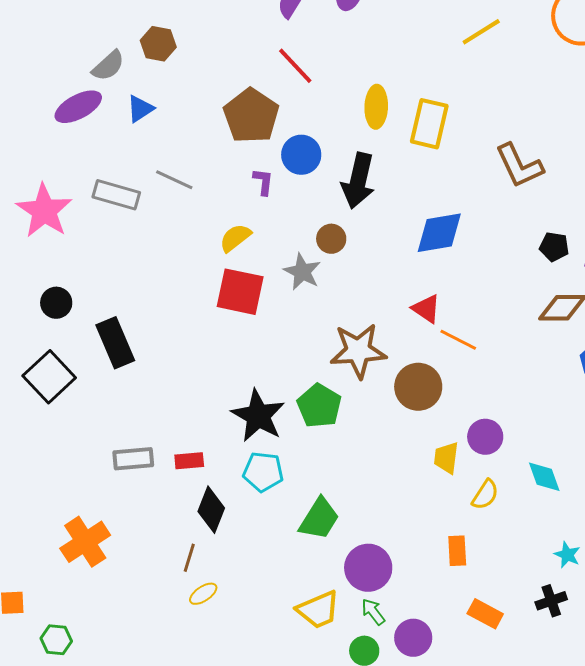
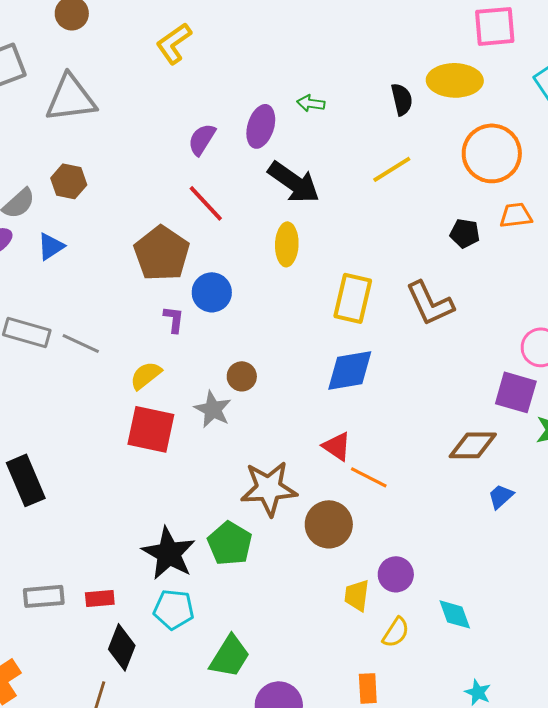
yellow rectangle: (429, 124) -> (353, 298), moved
gray line: (174, 180) -> (81, 343), moved
black arrow: (358, 181) -> (294, 182), moved, turned -68
black pentagon: (554, 247) -> (465, 233), moved

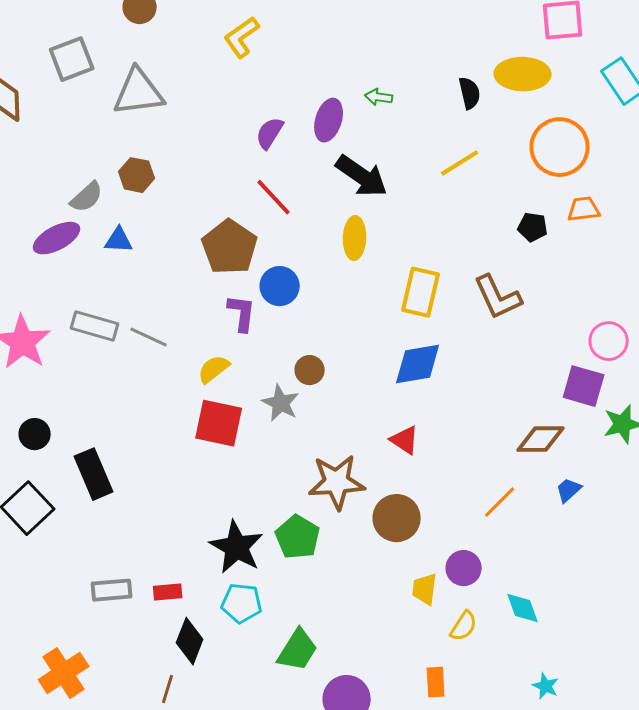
blue triangle: (51, 246) -> (119, 240), turned 36
purple L-shape: (174, 319) -> (242, 313), size x1.4
orange line: (369, 477) -> (500, 502), moved, turned -72

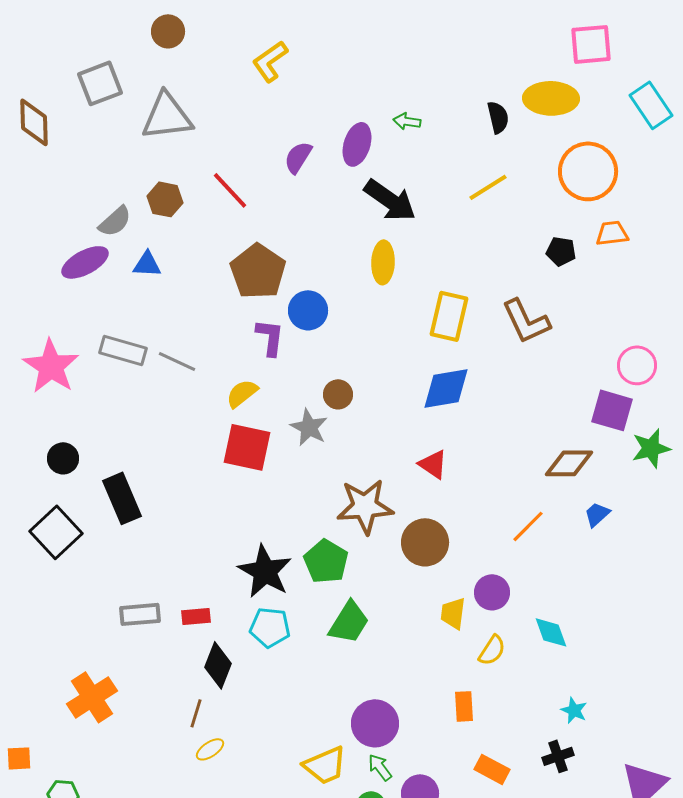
red line: (274, 197) -> (230, 190), moved
green trapezoid: (298, 650) -> (349, 622), moved

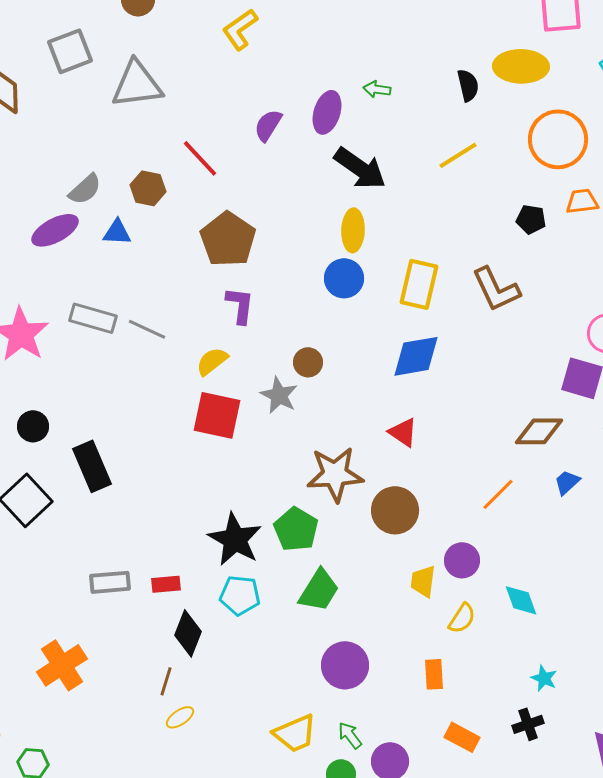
brown hexagon: (165, 199) -> (148, 188), moved
blue circle: (308, 310) -> (344, 278), moved
purple circle: (375, 723) -> (345, 665), moved

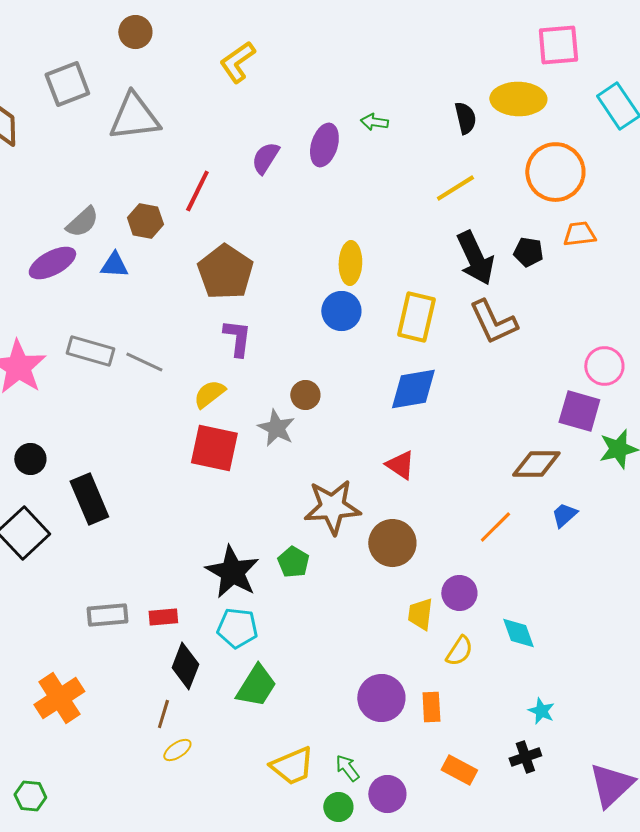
red line: (200, 158) -> (197, 191), turned 69
black arrow: (360, 168) -> (475, 258), moved, turned 30
green pentagon: (296, 529) -> (293, 562), size x0.7
green trapezoid: (319, 590) -> (256, 686), moved
purple circle: (345, 665) -> (381, 698), moved

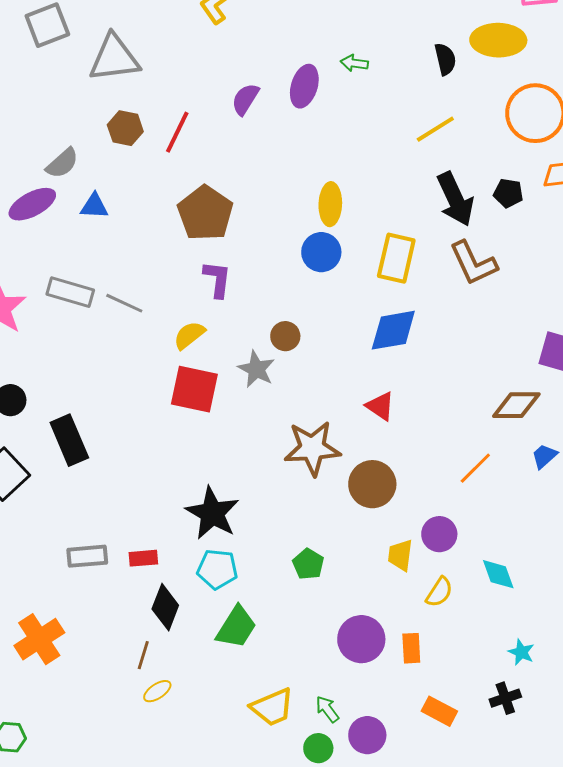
brown hexagon: (145, 221) -> (125, 128), moved
green pentagon: (293, 562) -> (308, 564), moved

